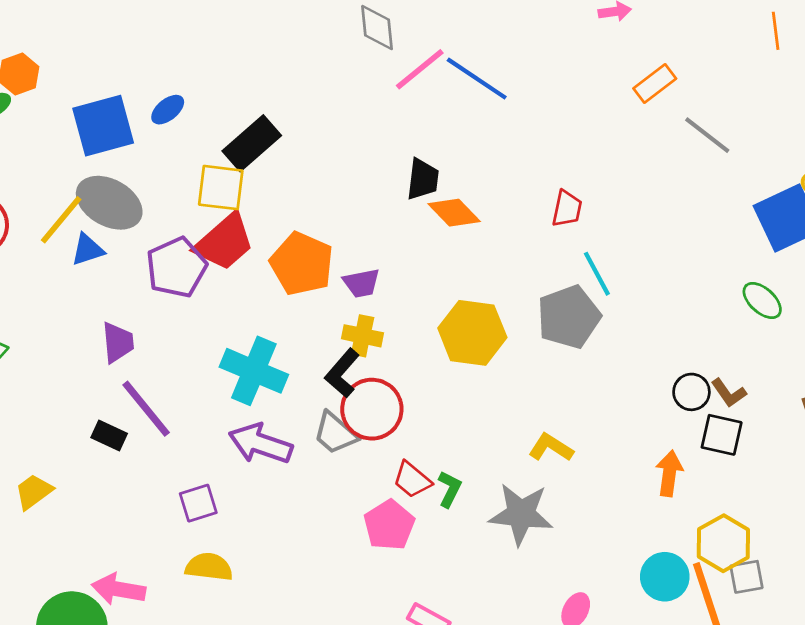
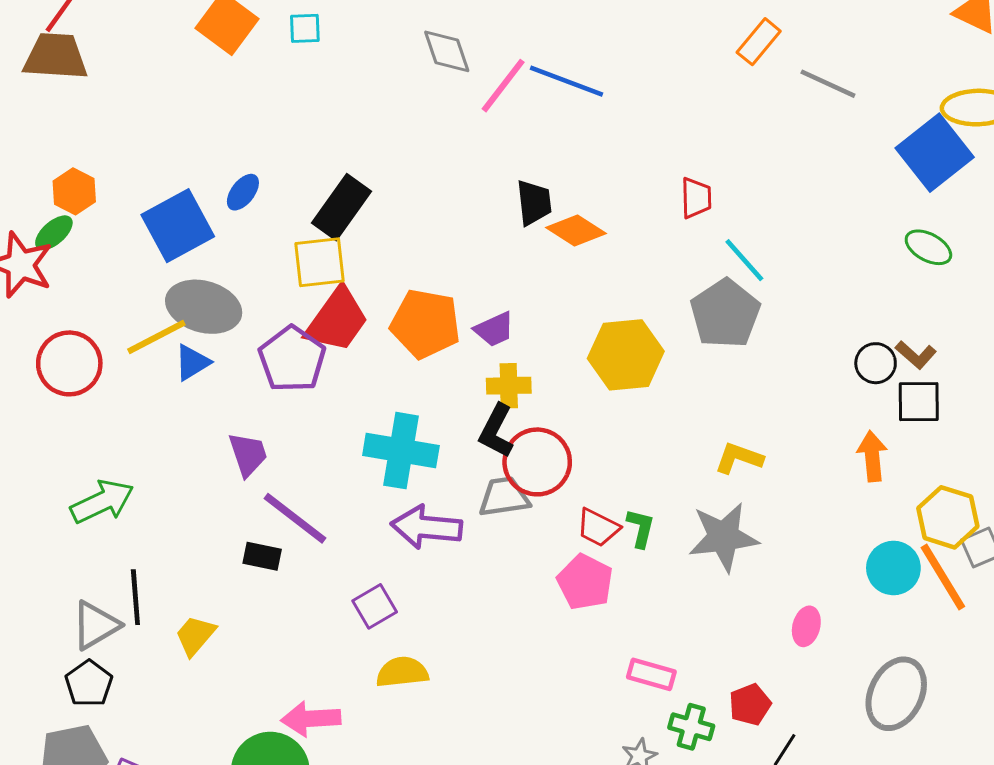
yellow line: (61, 220) -> (156, 337), turned 36
gray trapezoid: (335, 433) -> (504, 497), turned 144

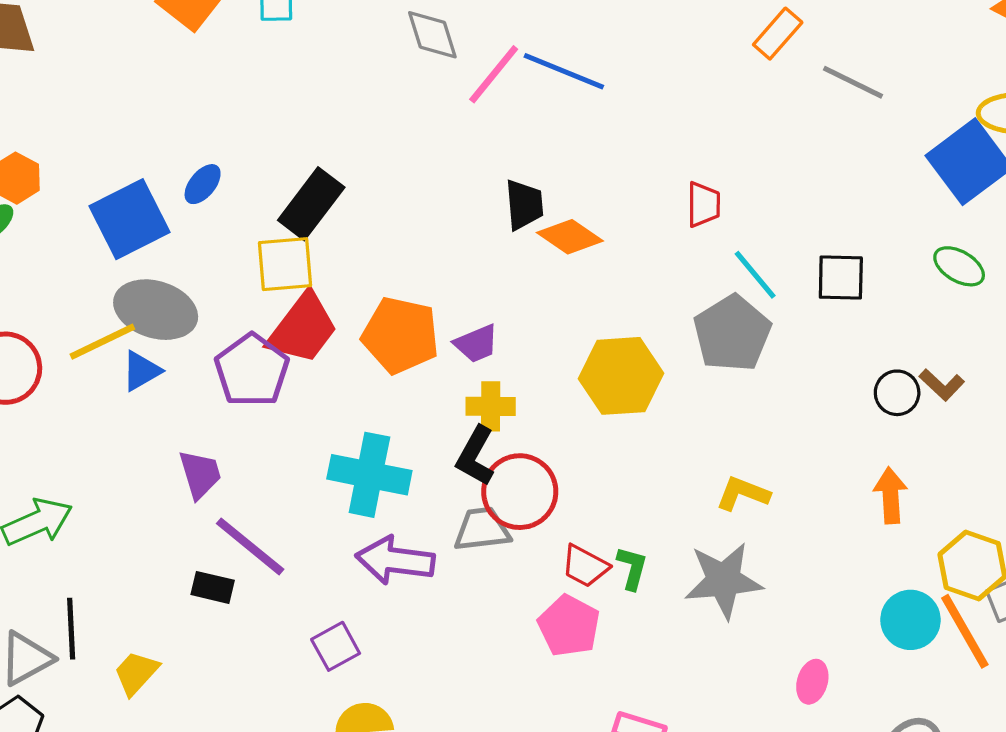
black square: (919, 402) -> (841, 277), moved

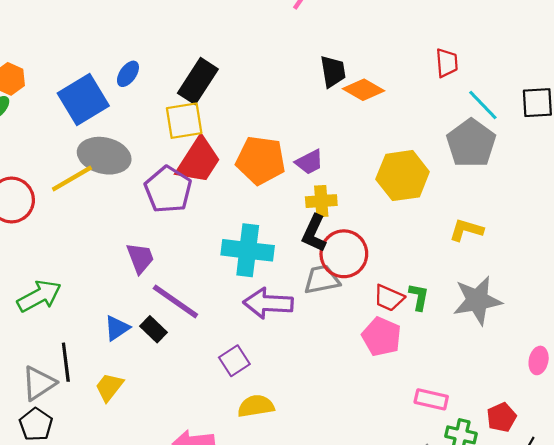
blue triangle: (141, 371) -> (117, 328), moved
yellow L-shape: (743, 494) -> (466, 230), moved
black rectangle: (213, 587) -> (154, 329), turned 35

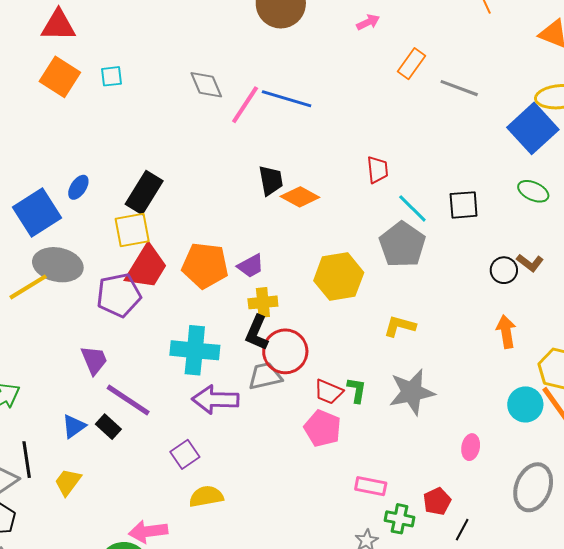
purple pentagon: (168, 190) -> (119, 295), turned 30

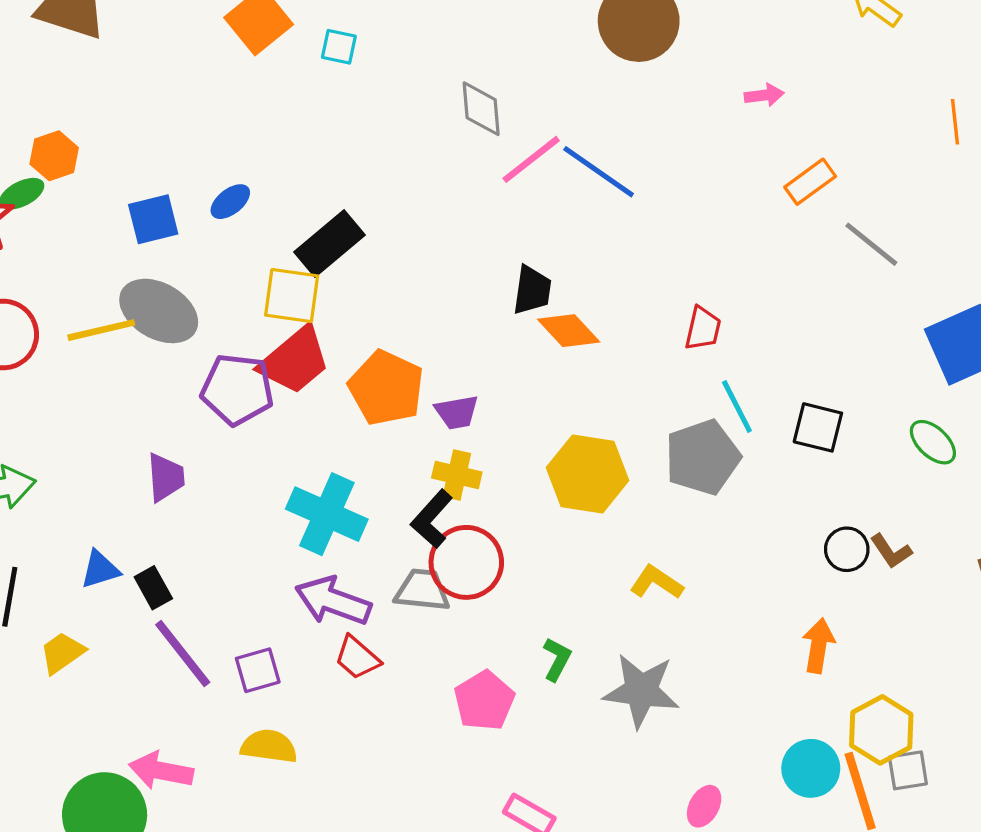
blue square: (37, 212) -> (153, 219), size x0.7
red trapezoid: (329, 392) -> (357, 658), moved
purple line: (128, 400) -> (183, 653), moved

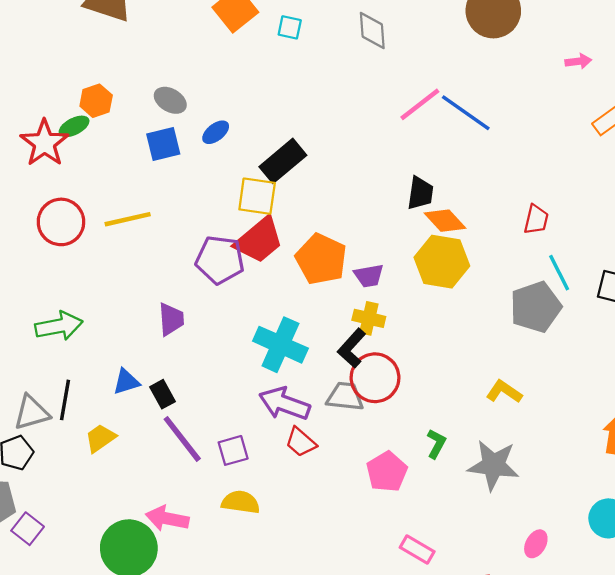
gray diamond: (481, 109) -> (372, 30), moved
gray ellipse: (159, 311) -> (170, 100), moved, size x0.6
yellow hexagon: (588, 474) -> (442, 262), moved

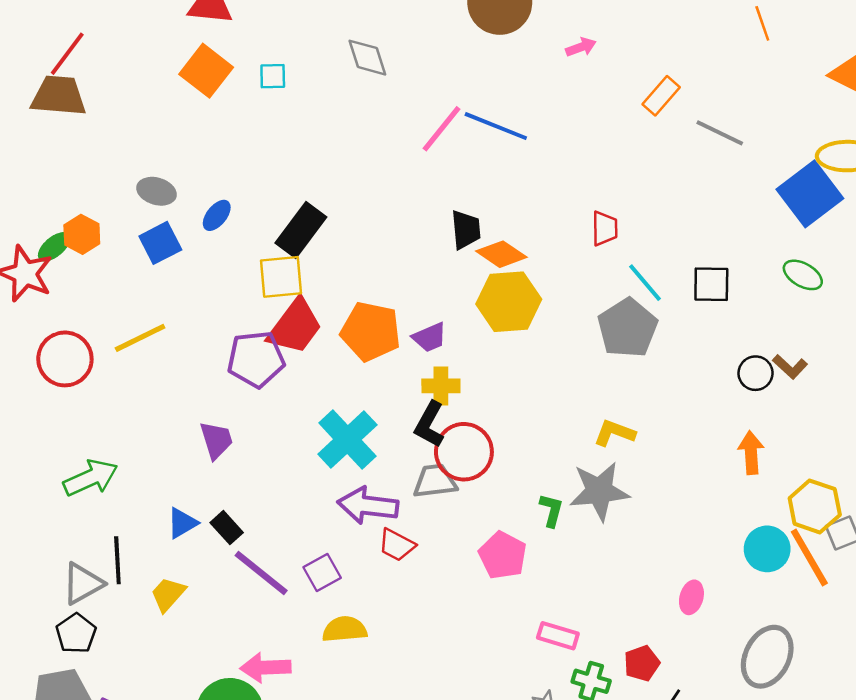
pink arrow: (578, 61) -> (581, 47), moved
orange hexagon: (96, 101) -> (82, 234), moved
cyan cross: (280, 345) -> (347, 439), turned 36
gray star: (493, 465) -> (599, 491), moved

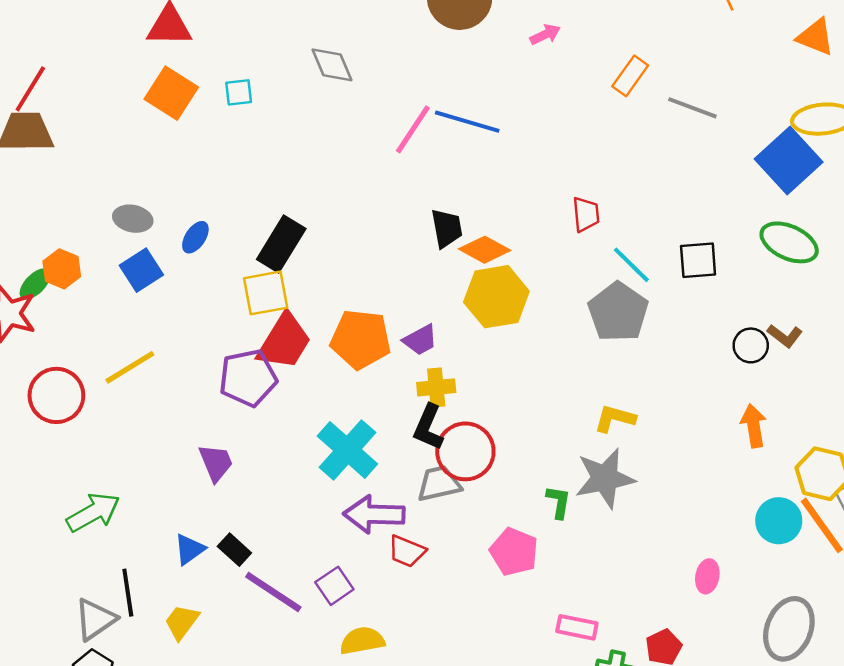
green ellipse: (803, 275) -> (789, 242), size x1.4

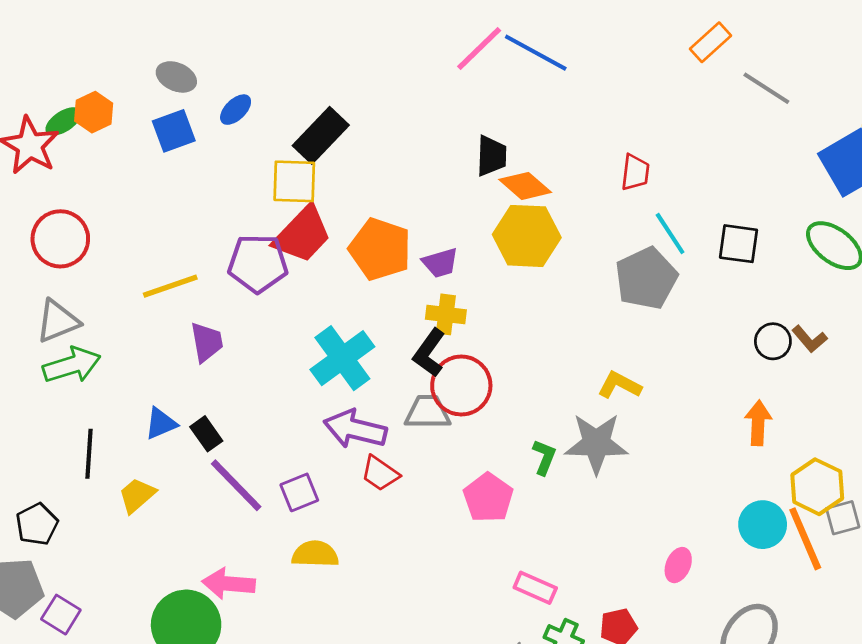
yellow line: (130, 367) -> (170, 286), moved
gray triangle: (95, 619) -> (58, 321), moved

